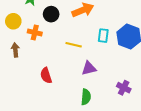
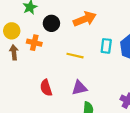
brown arrow: (15, 50) -> (14, 52), moved
purple triangle: (89, 68) -> (79, 88), moved

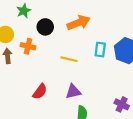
red semicircle: (46, 88) -> (40, 92), turned -126

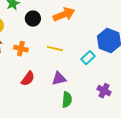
orange cross: (28, 46) -> (21, 49), moved
cyan rectangle: (100, 50) -> (88, 58), moved, turned 40

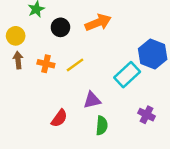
yellow line: (55, 49) -> (75, 65), moved, turned -49
cyan rectangle: (88, 58) -> (127, 75), size x1.5
red semicircle: (28, 79) -> (59, 118), moved

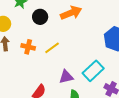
cyan rectangle: (127, 75) -> (93, 71), moved

